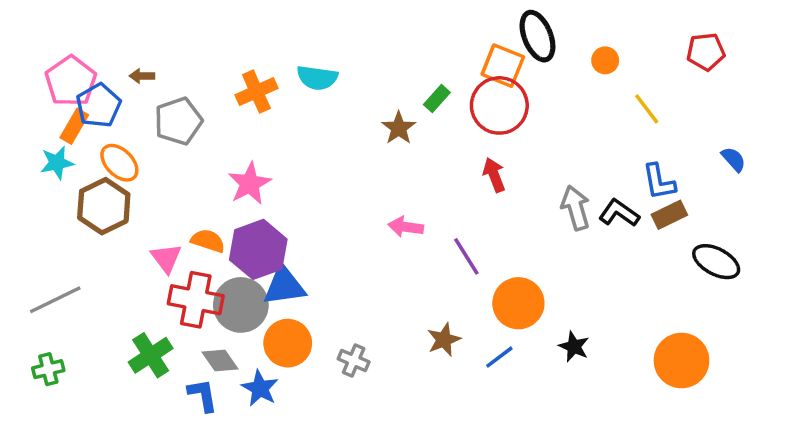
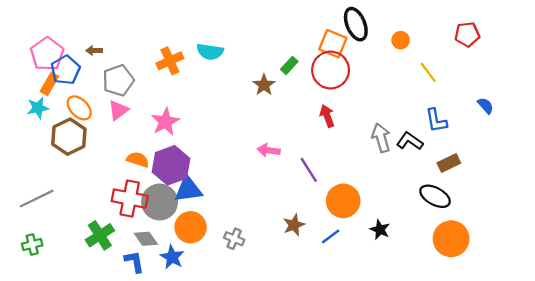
brown rectangle: (669, 215) -> (449, 163), moved
pink triangle: (166, 258) -> (118, 110), moved, turned 30
black ellipse: (716, 262) -> (435, 196), moved

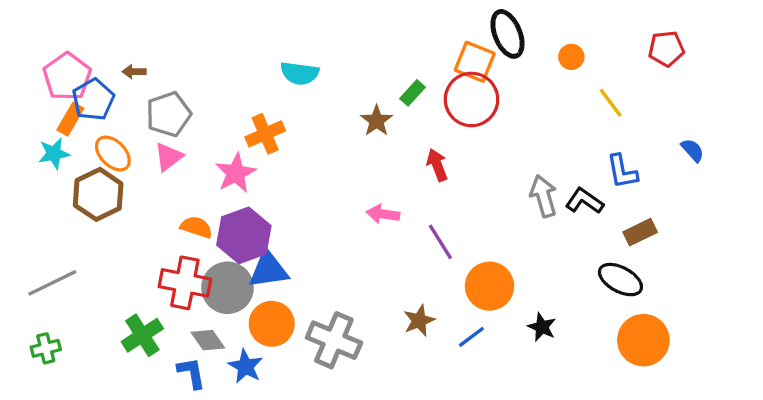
orange cross: (170, 61) -> (265, 134), moved
red arrow: (327, 116) -> (437, 165), moved
gray cross: (234, 239) -> (334, 340), size x1.8

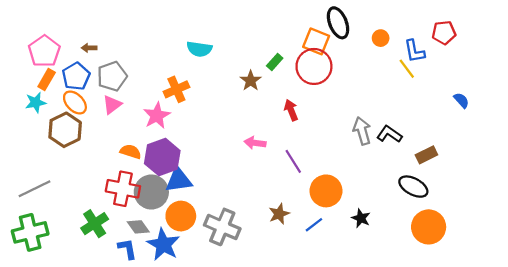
blue pentagon: (93, 99) -> (76, 76), moved
blue L-shape: (622, 171) -> (414, 51), moved
green cross: (46, 348) -> (30, 232), size x1.8
blue star: (246, 366) -> (163, 244), size x1.4

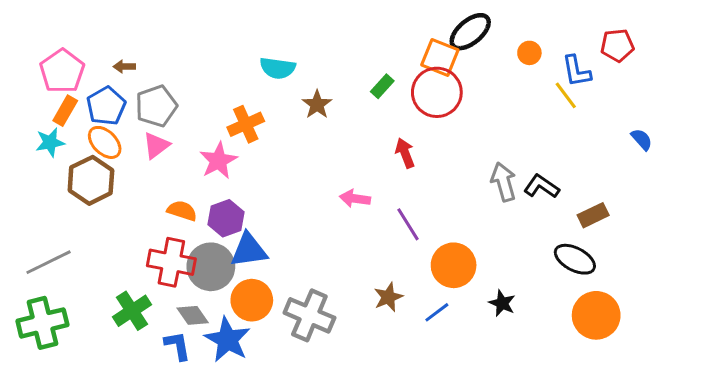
black ellipse: (338, 23) -> (470, 32), turned 72
brown star: (251, 81) -> (317, 104), moved
purple hexagon: (162, 157) -> (226, 218), size x0.7

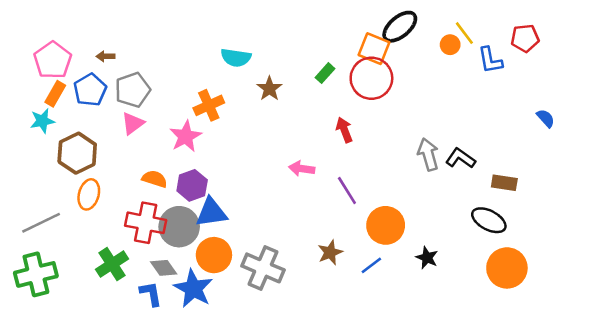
yellow line: (566, 95) -> (464, 33), moved
orange ellipse: (105, 142) -> (89, 194), moved, turned 60
brown rectangle: (593, 215) -> (504, 183), turned 35

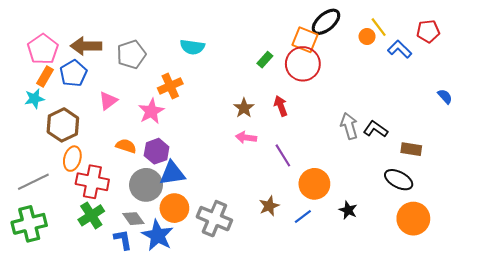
brown arrow: (106, 56) -> (86, 46), size x2.0
blue L-shape: (490, 60) -> (400, 49), turned 145
brown star: (269, 89) -> (244, 108), moved
gray pentagon: (133, 90) -> (131, 54), moved
red cross: (146, 223) -> (92, 182), moved

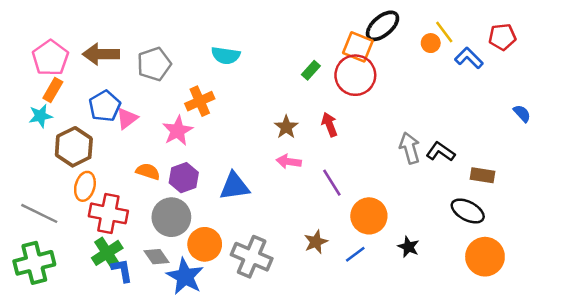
blue pentagon: (73, 73) -> (105, 106), moved
blue triangle: (172, 173) -> (234, 186), moved
gray line: (33, 182) -> (39, 213), turned 52
blue L-shape: (123, 240) -> (122, 270), moved

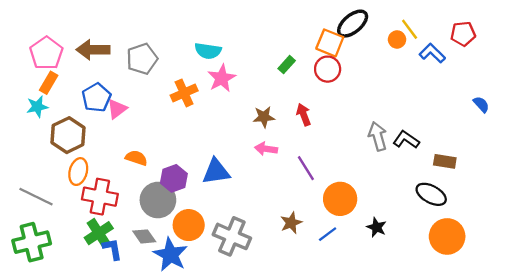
red circle: (355, 75) -> (328, 69), size x0.7
brown star: (286, 127) -> (264, 117), turned 30
pink star: (178, 131) -> (222, 78), moved
purple hexagon: (184, 178) -> (174, 178), moved

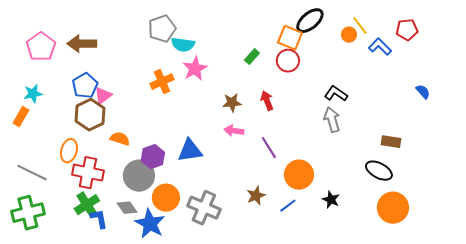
gray pentagon: (142, 59) -> (162, 29), moved
orange rectangle: (49, 83) -> (21, 117), moved
brown hexagon: (68, 135) -> (90, 115), moved
black L-shape: (406, 140) -> (336, 94), moved

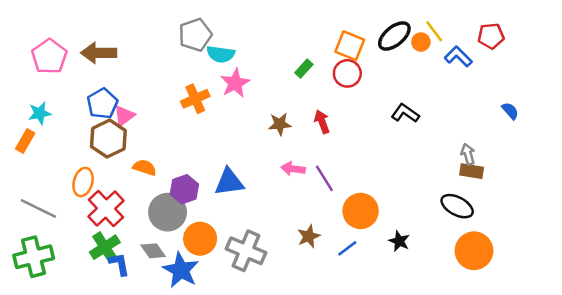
black ellipse: (310, 21) -> (394, 36), moved
gray arrow: (332, 120) -> (468, 154), moved, size x0.7
pink arrow: (234, 131) -> (293, 169), moved
red cross: (88, 173) -> (106, 209), turned 36

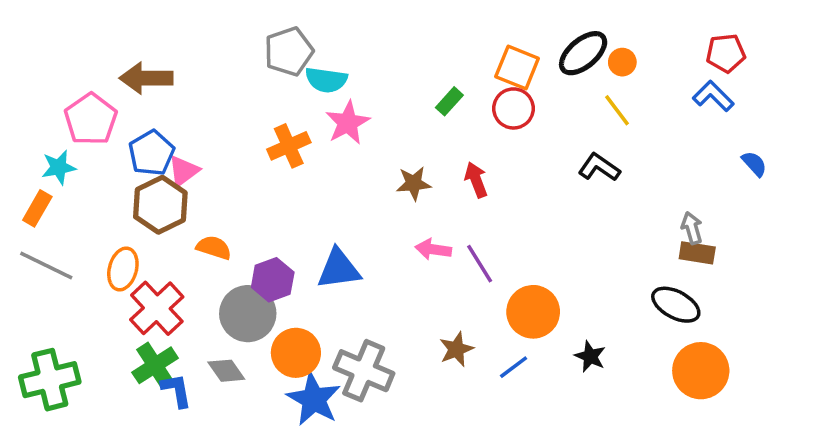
yellow line: (434, 31) -> (617, 110), moved
pink pentagon: (49, 57) -> (91, 119), moved
blue L-shape: (458, 57) -> (713, 96), moved
gray line: (38, 209) -> (46, 265), moved
blue star: (181, 270) -> (314, 399), moved

